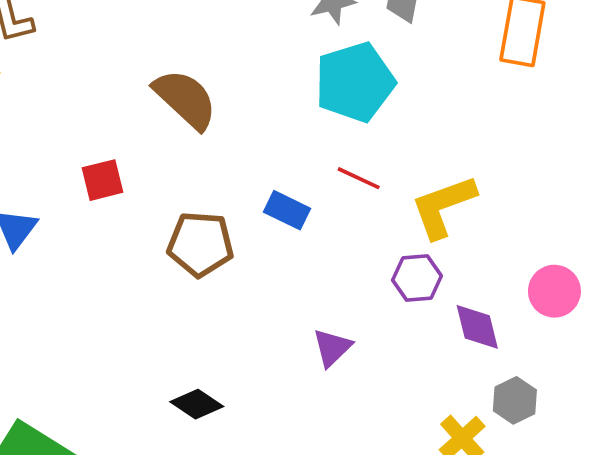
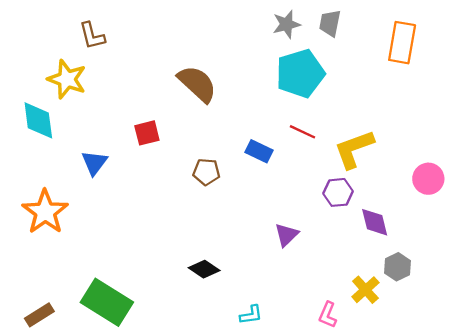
brown pentagon: (200, 244) -> (206, 172), size x0.7
pink circle: (554, 291) -> (428, 179), moved

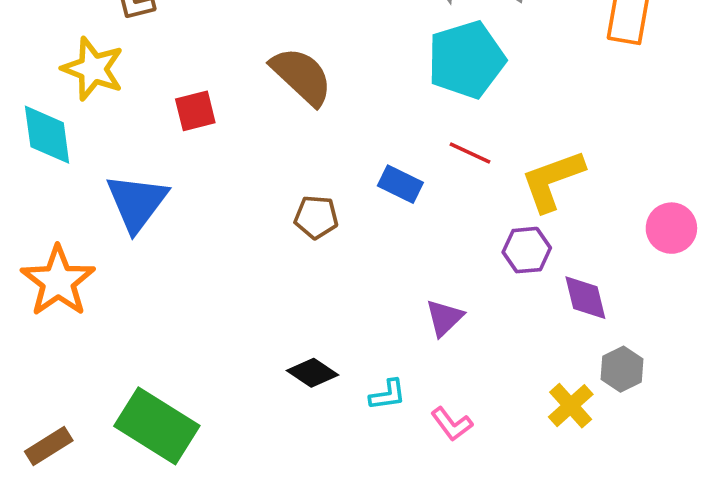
red square: (147, 133) -> (195, 111), moved
blue triangle: (94, 163) -> (137, 202), size x1.5
cyan L-shape: (251, 315) -> (388, 395), moved
pink L-shape: (328, 315) -> (452, 424), moved, turned -60

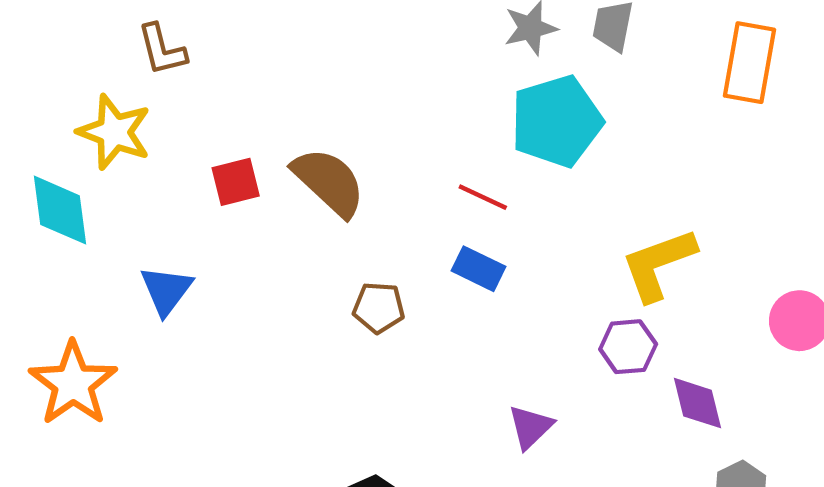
brown semicircle: (302, 76) -> (329, 182), moved
red line: (470, 153) -> (483, 197), moved
blue triangle: (137, 202) -> (166, 290), size x0.7

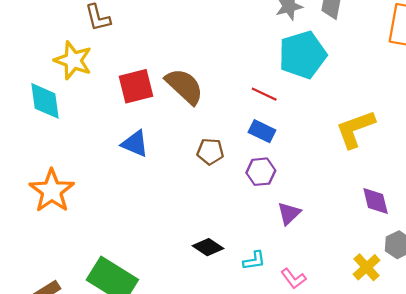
red square: (236, 182) -> (136, 86), size x1.4
blue triangle: (166, 290) -> (135, 144), moved, turned -44
purple hexagon: (628, 347) -> (261, 172), moved

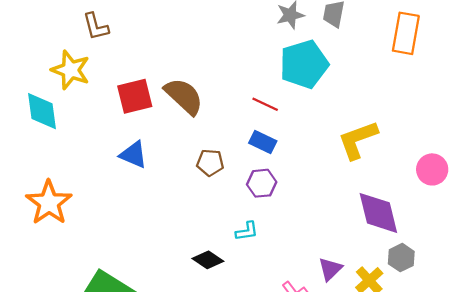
purple diamond: (376, 201) -> (378, 213), size x1.5
purple triangle: (289, 213) -> (330, 269), moved
cyan L-shape: (254, 261) -> (247, 231), moved

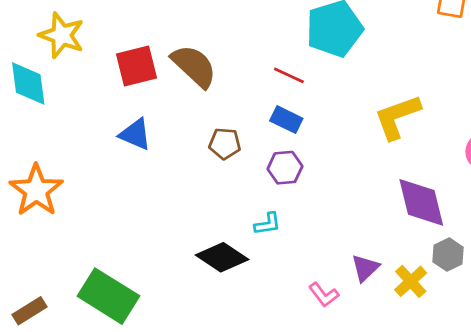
black diamond: (208, 260) -> (222, 257), size x1.4

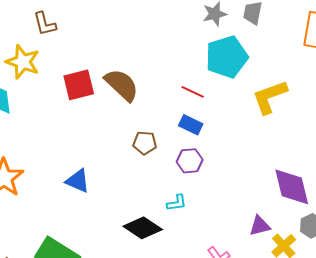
yellow L-shape: (397, 117) -> (270, 97), moved
blue triangle: (135, 134) -> (78, 181), moved
purple triangle: (365, 268) -> (260, 226), moved, turned 30

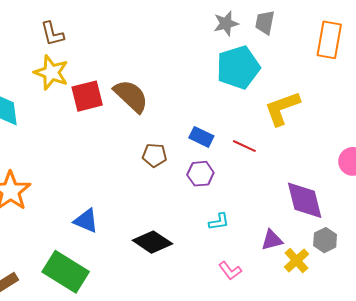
yellow star: (23, 62) -> (51, 73), moved
red line: (193, 92) -> (244, 146), moved
blue triangle: (78, 181) -> (86, 221), moved
cyan L-shape: (177, 203) -> (219, 222), moved

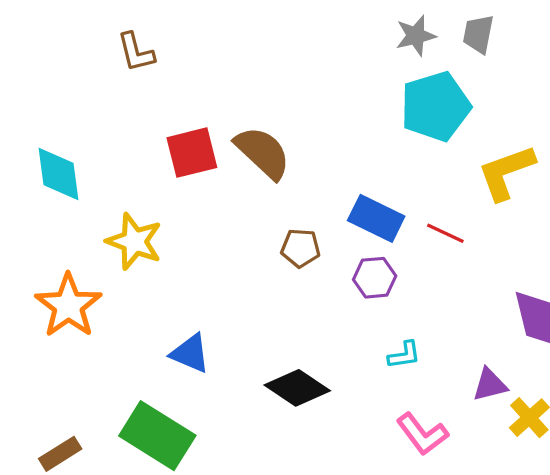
yellow star: (51, 73) -> (134, 241), moved
blue rectangle: (201, 137) -> (376, 218), size x1.4
pink L-shape: (230, 271) -> (422, 434), size x1.4

